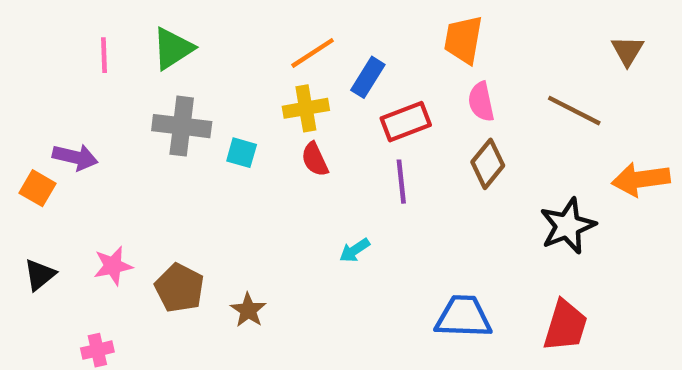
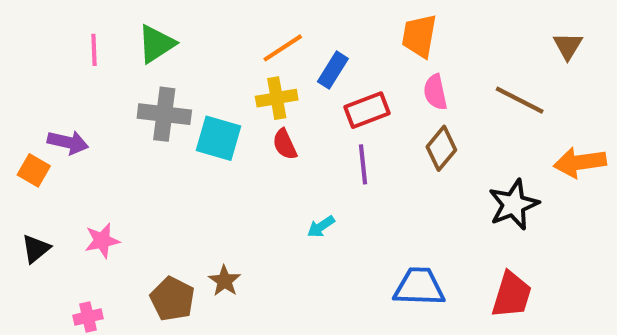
cyan square: (242, 153) -> (218, 138), size x1.6
brown pentagon: (179, 288) -> (172, 299), moved

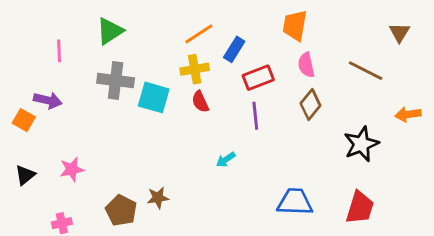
pink line: (94, 50) -> (59, 51), moved
orange arrow: (580, 162) -> (408, 114), size x0.7
brown star: (225, 281) -> (158, 198), turned 30

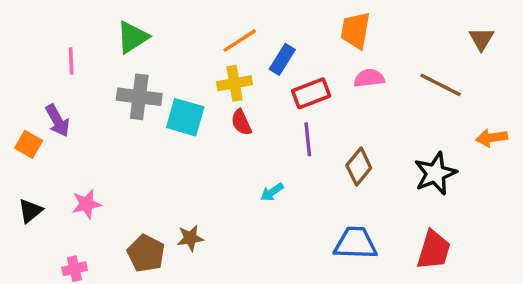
pink semicircle: (306, 65) -> (369, 78), turned 95
purple arrow: (48, 100) -> (57, 121), turned 48
brown diamond: (310, 104) -> (359, 167), moved

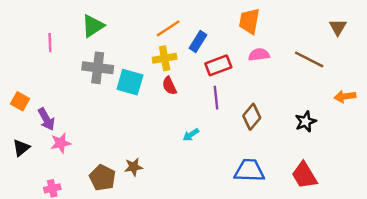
purple arrow: (57, 121) -> (46, 119), moved
black star: (435, 173) -> (306, 122), size x0.7
red trapezoid: (434, 250) -> (304, 175), turned 132

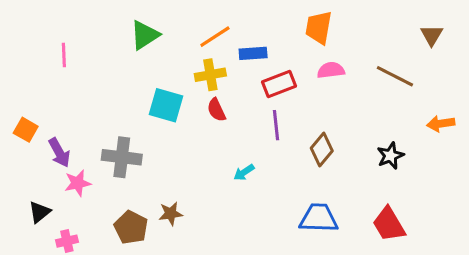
green triangle: (93, 26) -> (145, 35), moved
blue rectangle: (198, 41) -> (253, 53), turned 54
gray cross: (98, 68) -> (122, 157), moved
black triangle: (21, 148) -> (39, 212), moved

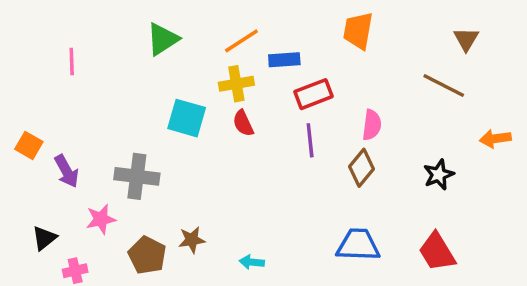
brown triangle: (432, 35) -> (466, 39), moved
pink semicircle: (331, 70) -> (372, 125), moved, turned 104
cyan arrow: (244, 172) -> (252, 262), moved, turned 40
pink star: (78, 183) -> (101, 219), moved

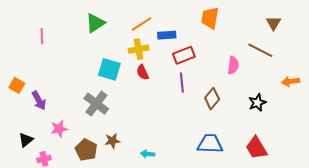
pink semicircle: (372, 125) -> (233, 65), moved
gray cross: (137, 176) -> (96, 104), moved, turned 30

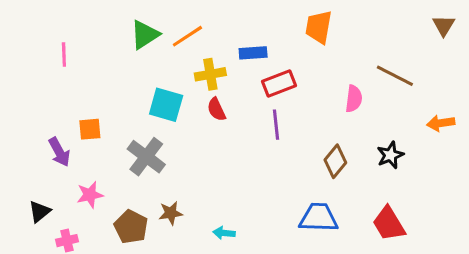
brown triangle: (273, 23) -> (444, 25), moved
orange line: (142, 24) -> (187, 36), moved
orange square: (17, 85) -> (90, 129), moved, turned -35
brown diamond: (212, 99) -> (335, 161), moved

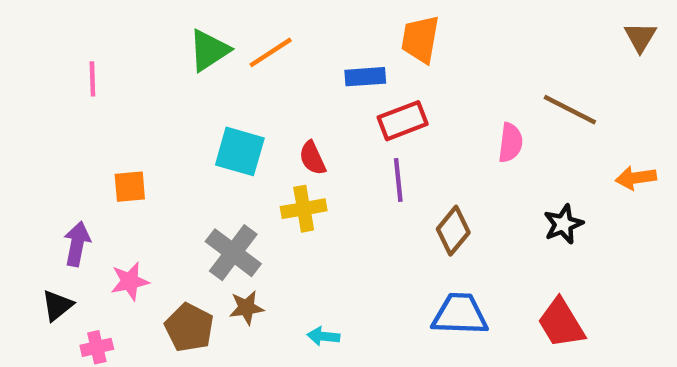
orange trapezoid: (319, 27) -> (420, 39), moved
yellow cross: (210, 74) -> (304, 209), moved
purple arrow: (59, 152) -> (77, 244), moved, turned -140
gray cross: (146, 157) -> (233, 253), moved
brown diamond: (335, 161) -> (453, 231), moved

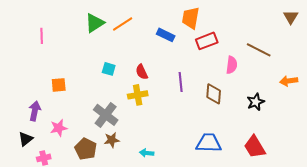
blue rectangle: (365, 77) -> (166, 35), turned 30
red rectangle: (403, 121) -> (207, 41), moved
cyan square: (240, 151) -> (109, 69), size x0.6
brown diamond: (453, 231) -> (214, 94), moved, turned -35

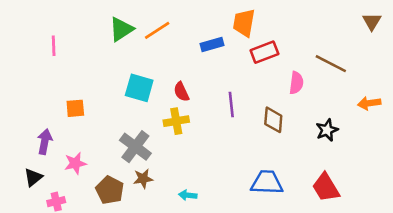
blue rectangle: (166, 35) -> (212, 44), turned -42
cyan square: (109, 69) -> (139, 88), size x1.6

